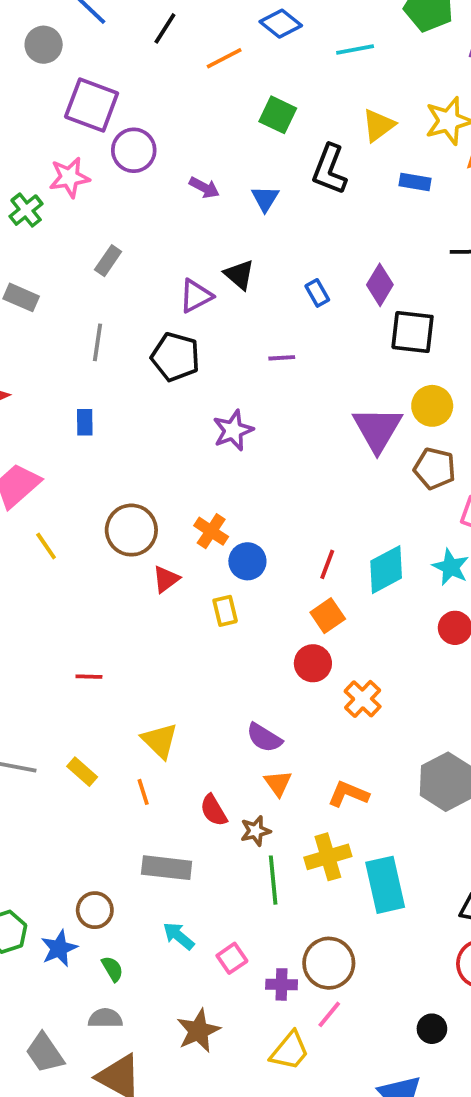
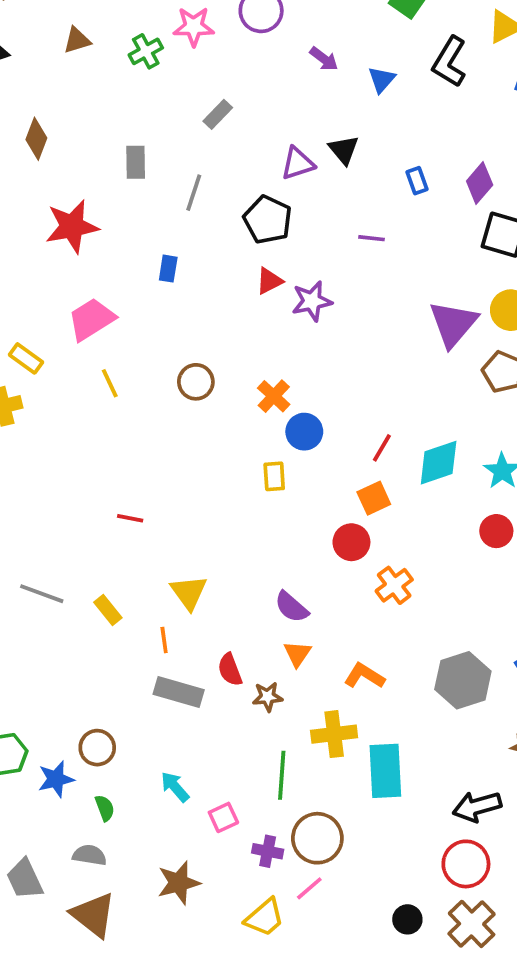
gray rectangle: (21, 297) -> (136, 162), moved, turned 56
brown circle: (131, 530) -> (196, 382), size x0.7
red triangle: (166, 579) -> (269, 281), moved
gray rectangle: (167, 868) -> (179, 692), moved
green line: (273, 880) -> (282, 775), moved

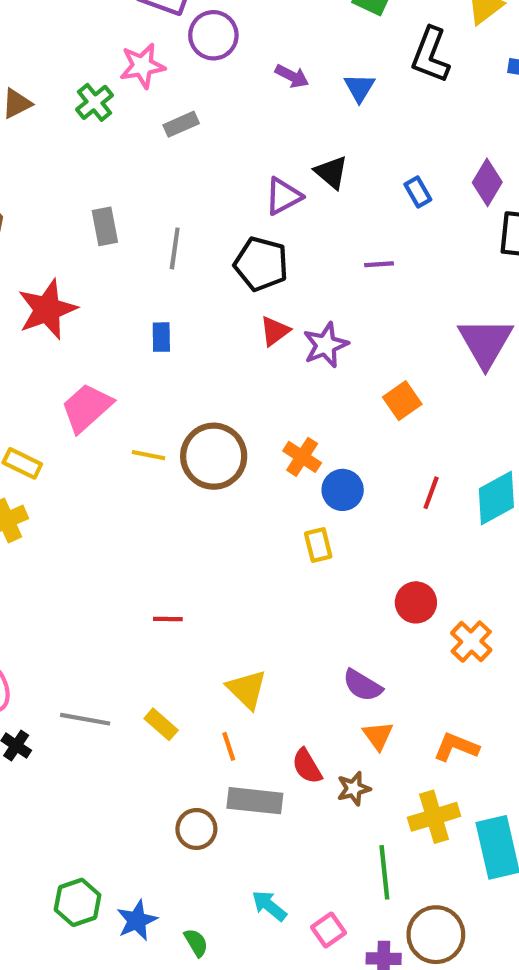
gray rectangle: (218, 114) -> (181, 124), moved, turned 32
brown circle: (196, 382) -> (214, 456), size x1.6
yellow line: (110, 383) -> (148, 455), moved, turned -44
orange square: (374, 498) -> (402, 401), moved
brown circle: (97, 748) -> (196, 829), moved

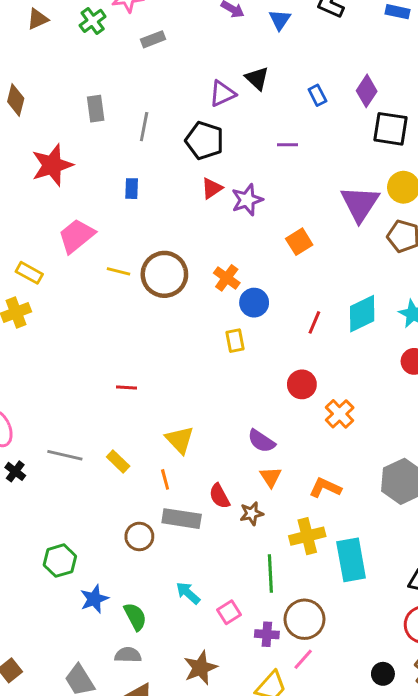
red line: (431, 493) -> (314, 322), moved
green hexagon: (78, 902) -> (60, 561), moved
green semicircle: (196, 943) -> (135, 617), size x1.4

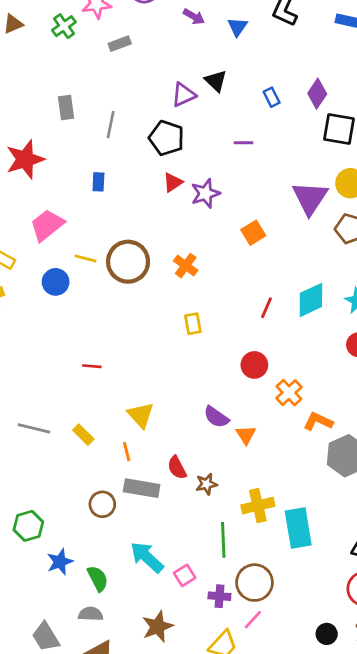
blue circle: (254, 303) -> (56, 282), moved
orange triangle: (271, 477) -> (246, 435), moved
orange L-shape: (325, 488) -> (318, 421), moved
cyan arrow: (188, 593) -> (147, 557), size x1.5

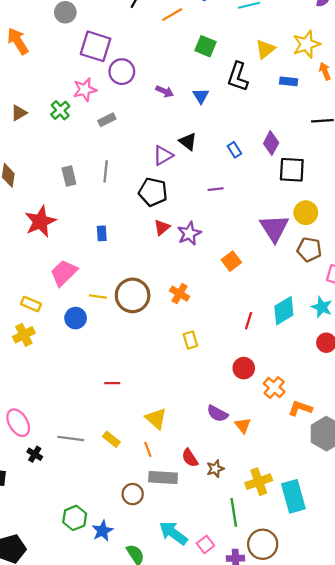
gray line: (111, 125) -> (106, 171), moved
blue star: (60, 562) -> (102, 531), moved

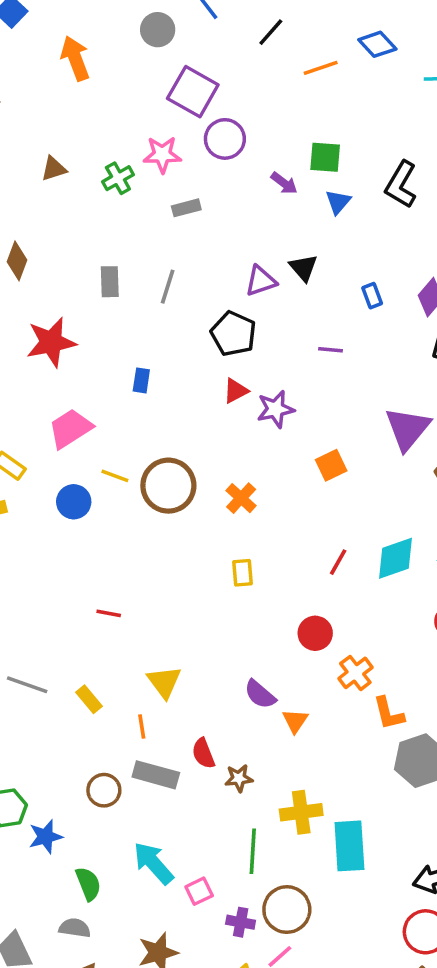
green square: (206, 46) -> (325, 157), moved, turned -30
orange L-shape: (300, 408) -> (389, 713), turned -135

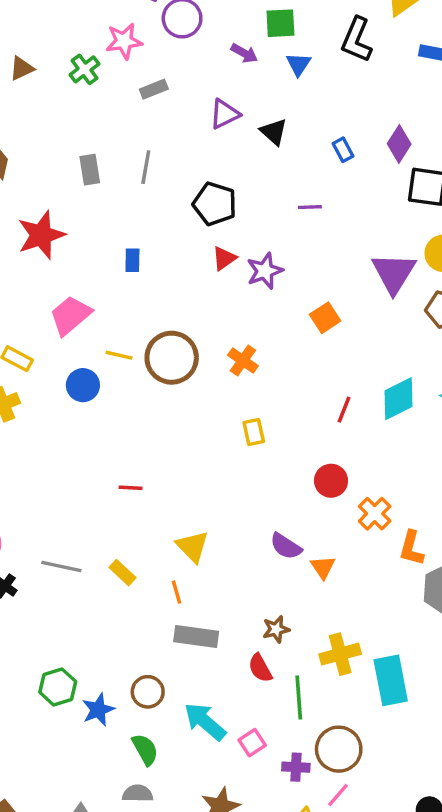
purple triangle: (261, 281) -> (225, 114), moved
orange L-shape: (389, 713) -> (411, 548), turned 36
red semicircle: (203, 753) -> (260, 668), moved
brown circle: (104, 790) -> (148, 692), moved

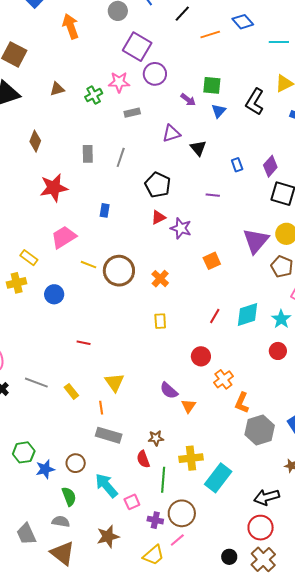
purple star: (265, 271) -> (181, 228), turned 30
blue circle: (83, 385) -> (54, 294), moved
cyan rectangle: (391, 680) -> (218, 478), turned 40

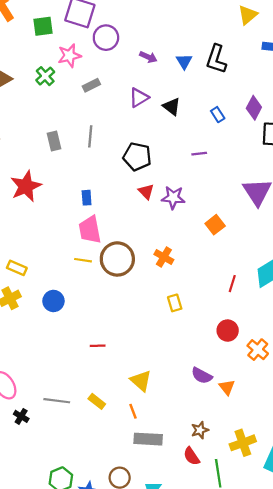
green square: (212, 85) -> (43, 26), moved
black L-shape: (255, 102) -> (216, 59), moved
red triangle: (158, 217) -> (146, 192), turned -35
pink trapezoid: (64, 237) -> (90, 230), moved, turned -56

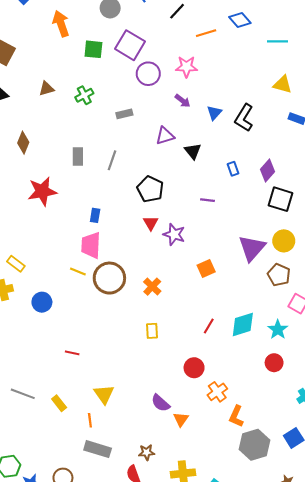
yellow triangle: (248, 15) -> (283, 84), turned 42
pink star: (69, 56) -> (186, 67), moved

